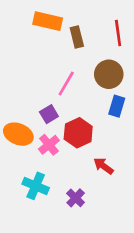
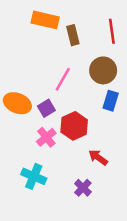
orange ellipse: (18, 134) -> (17, 103), moved
purple cross: (76, 198) -> (83, 188), moved

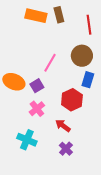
brown rectangle: (73, 35) -> (59, 15), moved
red hexagon: (74, 126) -> (72, 100), moved
red arrow: (98, 157) -> (63, 126), moved

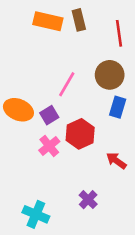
red hexagon: (72, 100) -> (80, 134), moved
red arrow: (63, 126) -> (116, 161), moved
cyan cross: (27, 140) -> (36, 214), moved

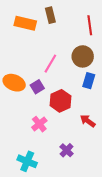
brown rectangle: (79, 20) -> (50, 15), moved
orange rectangle: (48, 21) -> (25, 23), moved
pink cross: (49, 146) -> (39, 124), moved

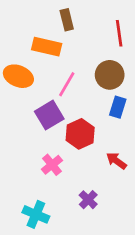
orange rectangle: (25, 23) -> (47, 47), moved
orange ellipse: (14, 83) -> (18, 76), moved
purple square: (37, 87) -> (49, 115), size x1.5

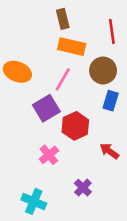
orange rectangle: (47, 47) -> (72, 47), moved

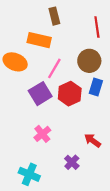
orange rectangle: (72, 47) -> (39, 40), moved
red hexagon: (75, 126) -> (70, 94), moved
red arrow: (109, 151) -> (93, 140), moved

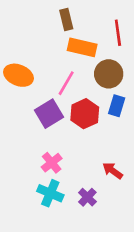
orange rectangle: (39, 40) -> (82, 47), moved
cyan cross: (29, 174) -> (50, 193), moved

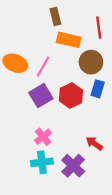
pink line: (66, 83) -> (43, 67), moved
cyan cross: (50, 193) -> (42, 162), turned -30
purple cross: (87, 197) -> (73, 166), size x1.5

